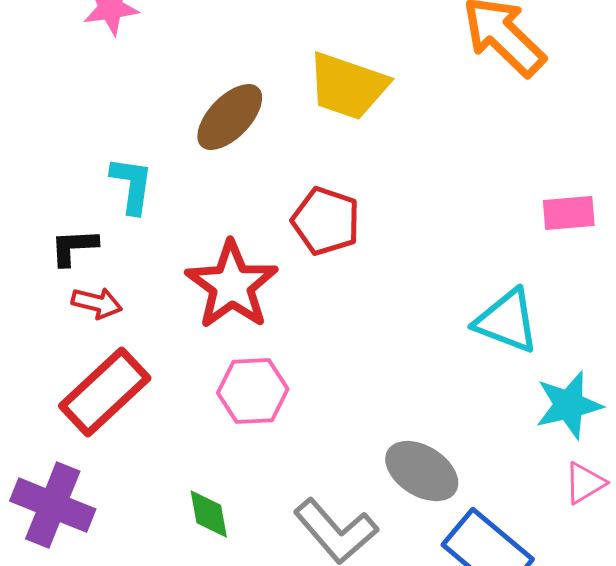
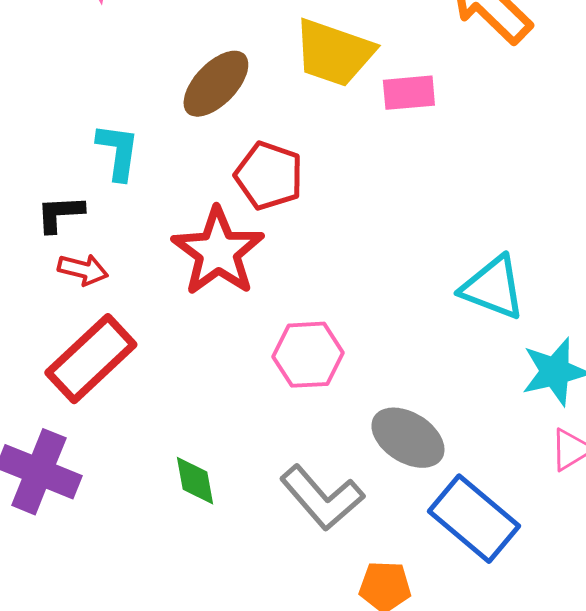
pink rectangle: (569, 213) -> (409, 93), moved
red pentagon: (326, 221) -> (269, 176), moved
pink hexagon: (253, 391) -> (308, 355), moved

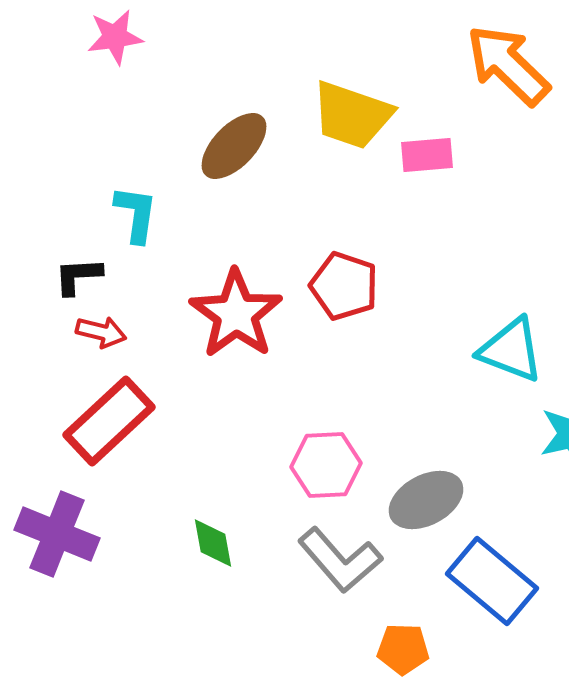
red pentagon: (269, 176) -> (344, 286), moved
pink hexagon: (308, 355) -> (326, 465), moved
gray ellipse: (408, 438) -> (426, 500), turned -60

